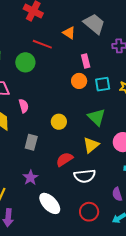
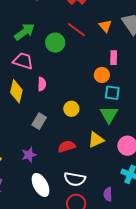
cyan square: (103, 84) -> (112, 93), moved
white semicircle: (85, 176) -> (75, 179), moved

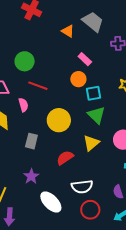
red line: (76, 30) -> (38, 86), moved
pink rectangle: (114, 58) -> (85, 59), turned -32
yellow circle: (71, 109) -> (59, 120), size x1.5

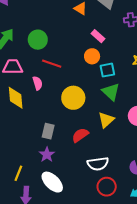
gray rectangle: (31, 141) -> (48, 131), moved
white ellipse: (51, 202) -> (52, 182), moved

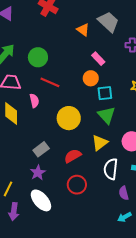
gray rectangle: (48, 131) -> (41, 149), turned 35
white semicircle: (98, 164) -> (111, 169), moved, turned 100
red circle: (107, 187) -> (77, 185), moved

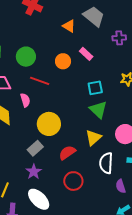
orange circle: (91, 78) -> (63, 61), moved
yellow circle: (69, 118) -> (49, 124), moved

